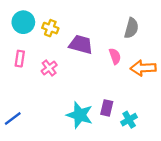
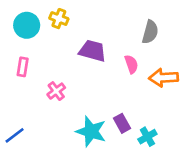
yellow cross: (50, 28) -> (59, 19), moved
pink cross: (49, 68) -> (56, 91), moved
purple rectangle: (107, 108) -> (122, 123), turned -42

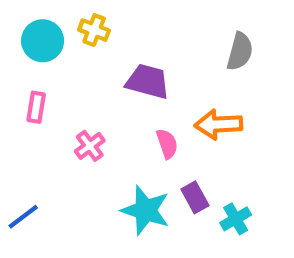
pink semicircle: (131, 64) -> (167, 144), moved
orange arrow: (164, 78) -> (218, 124), moved

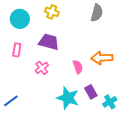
yellow cross: (94, 30) -> (52, 12), moved
gray semicircle: (240, 51) -> (97, 13), moved
purple trapezoid: (148, 82) -> (49, 42), moved

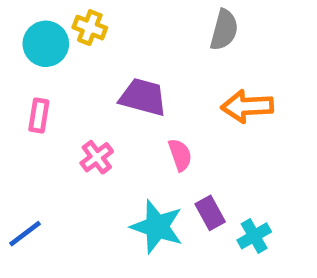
yellow cross: (52, 12) -> (90, 28), moved
purple trapezoid: (49, 42) -> (143, 97), moved
orange arrow: (102, 58) -> (247, 106), moved

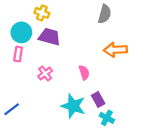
cyan circle: (46, 44) -> (21, 32), moved
purple trapezoid: (143, 97) -> (49, 37), moved
cyan cross: (254, 236) -> (107, 118), moved, turned -32

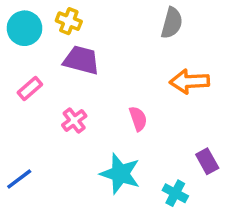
cyan circle: (21, 32) -> (25, 28), moved
pink rectangle: (18, 54) -> (30, 89), turned 40
purple rectangle: (98, 99) -> (207, 161), moved

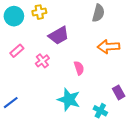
yellow cross: (69, 21) -> (39, 12), turned -32
purple trapezoid: (81, 60) -> (59, 35), moved, turned 135
pink cross: (74, 120) -> (42, 61), moved

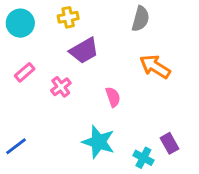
yellow cross: (39, 12) -> (68, 17), moved
orange arrow: (108, 47) -> (155, 67), turned 35
purple rectangle: (119, 92) -> (170, 143), moved

